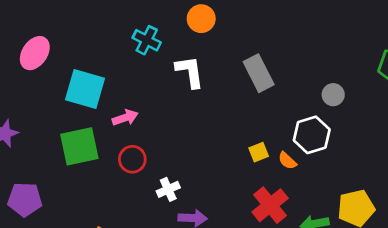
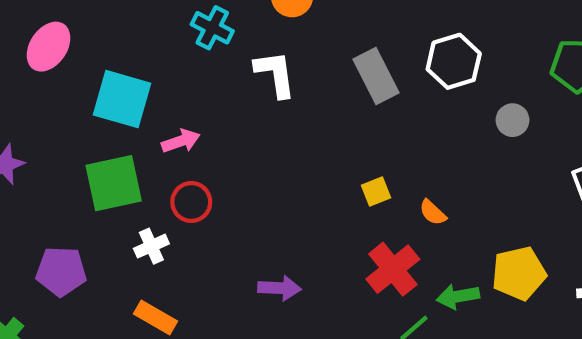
gray circle: (333, 95) -> (512, 120), moved
white hexagon: (312, 135) -> (454, 61), moved
orange semicircle: (287, 161) -> (433, 212), moved
white cross: (168, 189) -> (151, 246), moved
purple pentagon: (25, 199) -> (61, 271), moved

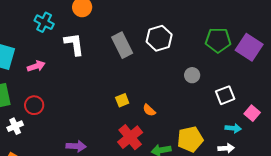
gray circle: (512, 120) -> (192, 75), moved
pink arrow: (181, 141) -> (36, 66), moved

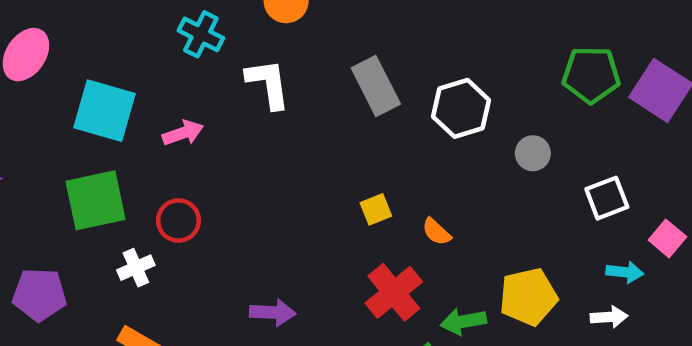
white hexagon: (159, 38) -> (461, 108), moved

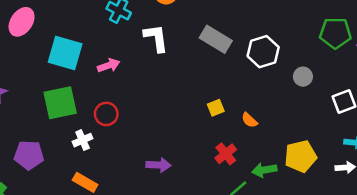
gray rectangle: (376, 86) -> (216, 39), turned -32
red cross: (394, 292) -> (226, 154), size x0.7

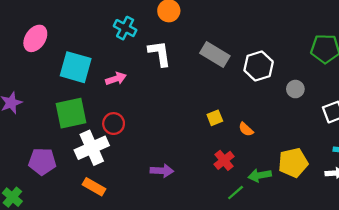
white cross: (83, 140) -> (92, 148), size x1.8

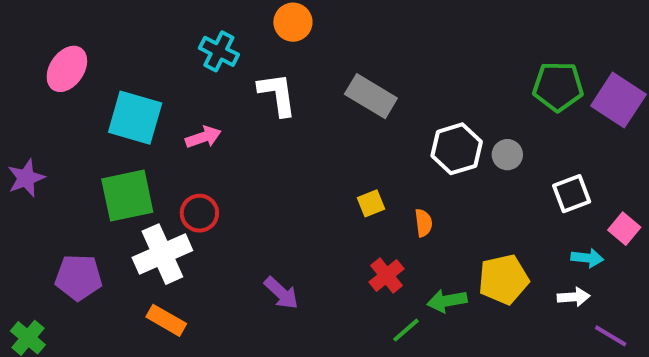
white hexagon: (259, 66) -> (457, 149), moved
orange semicircle: (246, 129) -> (424, 223), turned -140
purple arrow: (162, 171) -> (281, 293), turned 40

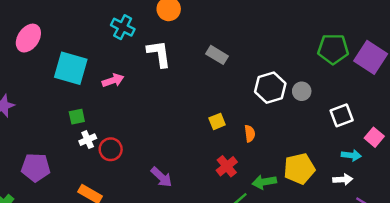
gray rectangle: (371, 96) -> (217, 55), size x0.7
green square: (127, 196) -> (77, 117), moved, size x0.5
red circle: (199, 213) -> (111, 149), moved
white cross: (162, 254) -> (88, 140), moved, size x0.5

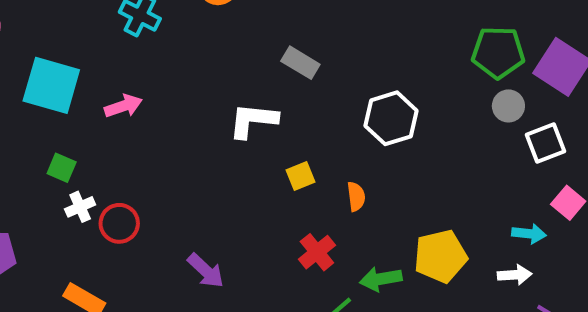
white L-shape: (159, 54) -> (253, 120), moved, turned -76
gray circle: (302, 91) -> (508, 106), moved
white square: (342, 115) -> (545, 143), moved
green square: (77, 117) -> (62, 168), turned 35

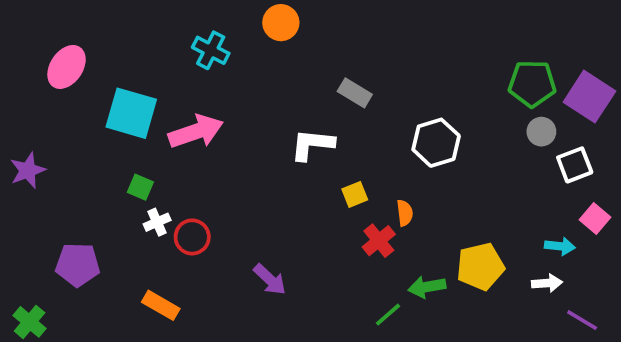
pink arrow: (123, 106) -> (196, 132), size x1.6
red cross: (317, 252) -> (379, 241), moved

